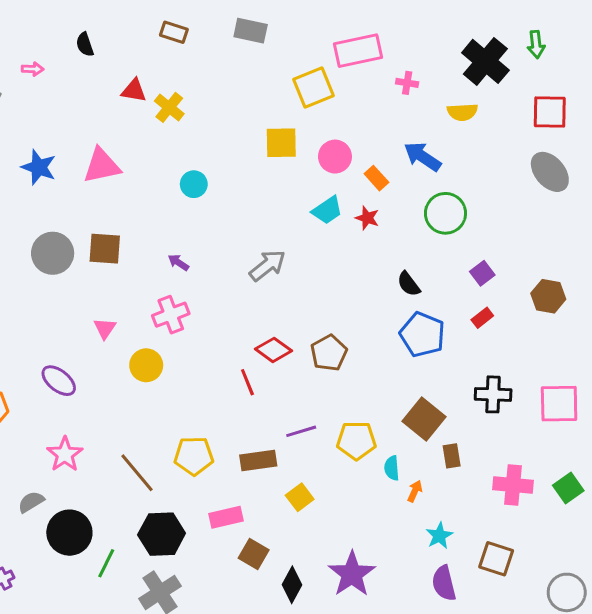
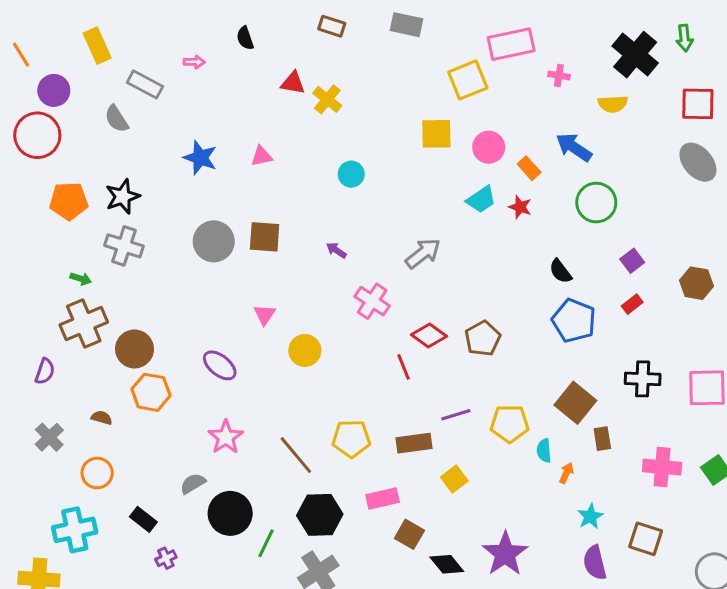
pink triangle: (102, 166) -> (262, 156), size x0.6
pink cross: (171, 315) -> (372, 301), moved, turned -36
black diamond: (292, 585) -> (447, 564), turned -68

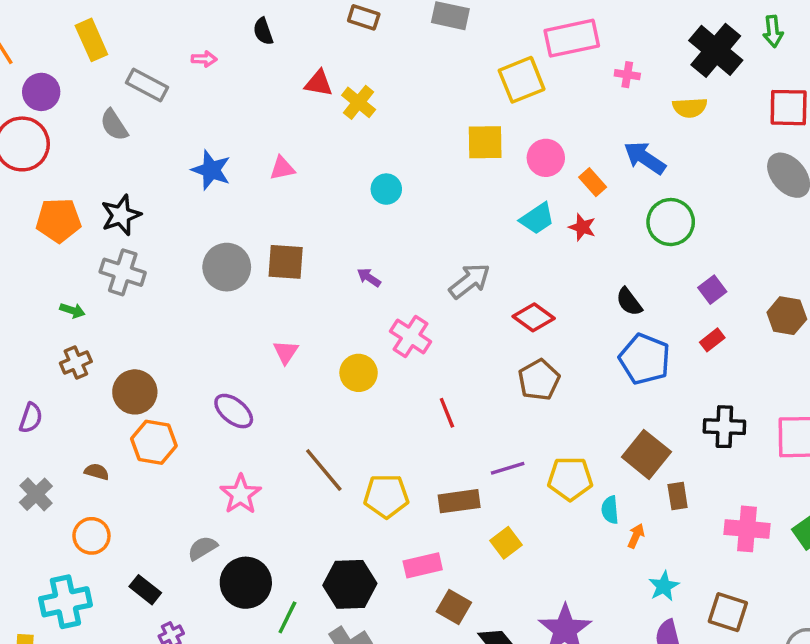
brown cross: (84, 324) -> (76, 362), size x0.6
red diamond: (429, 336) -> (534, 317), moved
yellow circle: (305, 350) -> (359, 373), moved
brown line: (296, 455) -> (324, 470), moved

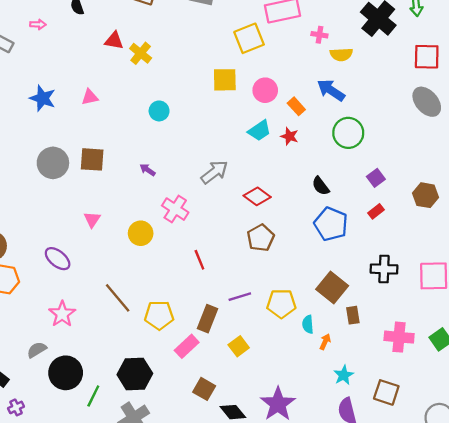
yellow semicircle: (690, 108) -> (341, 54), moved
brown rectangle: (459, 501) -> (208, 319), turned -60
pink rectangle: (423, 565) -> (187, 346), moved, turned -30

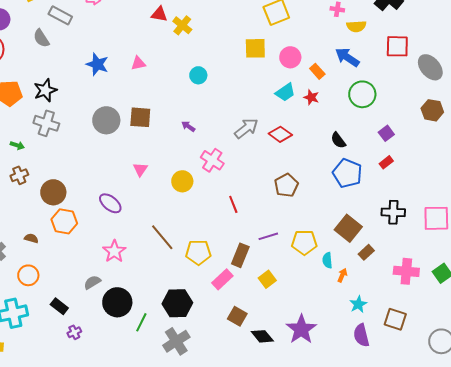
red square: (427, 57) -> (397, 46), moved
brown hexagon: (426, 195) -> (432, 110), moved
red diamond: (257, 196) -> (280, 134), moved
brown rectangle: (353, 315) -> (366, 252), turned 56

